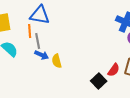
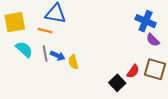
orange line: (30, 31) -> (45, 31), turned -72
gray line: (38, 41) -> (45, 54), moved

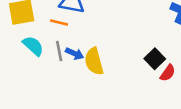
yellow semicircle: (73, 62) -> (94, 61), size x1.5
black square: (117, 83) -> (155, 59), moved

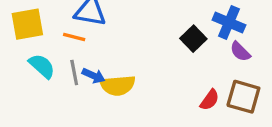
black square: (155, 59) -> (193, 39), moved
yellow semicircle: (94, 61) -> (118, 85), turned -80

